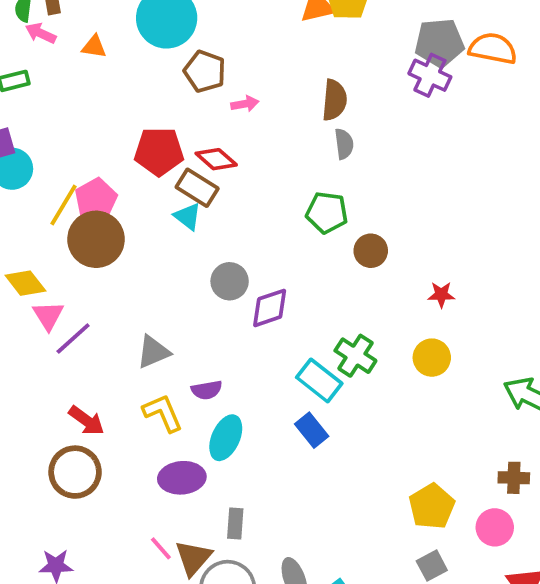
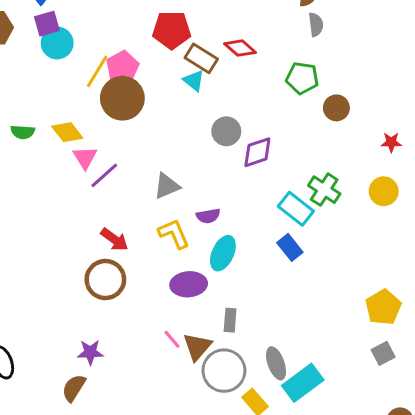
red diamond: (216, 159) -> (240, 48), moved

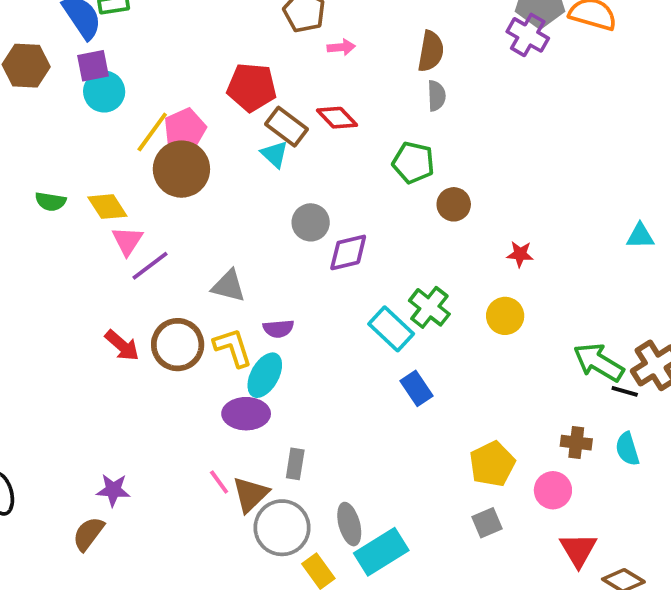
gray triangle: (167, 186) -> (229, 286), turned 32
red arrow: (114, 239) -> (122, 345), moved
blue rectangle: (290, 247) -> (417, 388), moved
cyan ellipse: (223, 253) -> (265, 375), moved
brown circle: (105, 280) -> (178, 345), moved

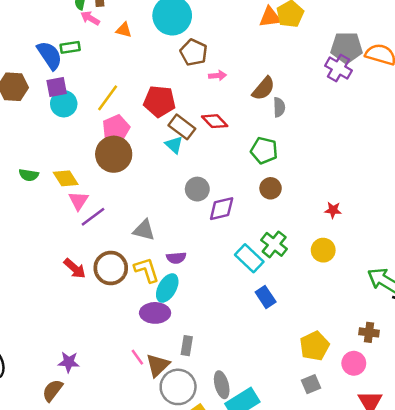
brown semicircle: (431, 51) -> (263, 88), moved, turned 30
yellow line: (152, 132) -> (108, 98), moved
brown circle: (454, 204) -> (271, 188), moved

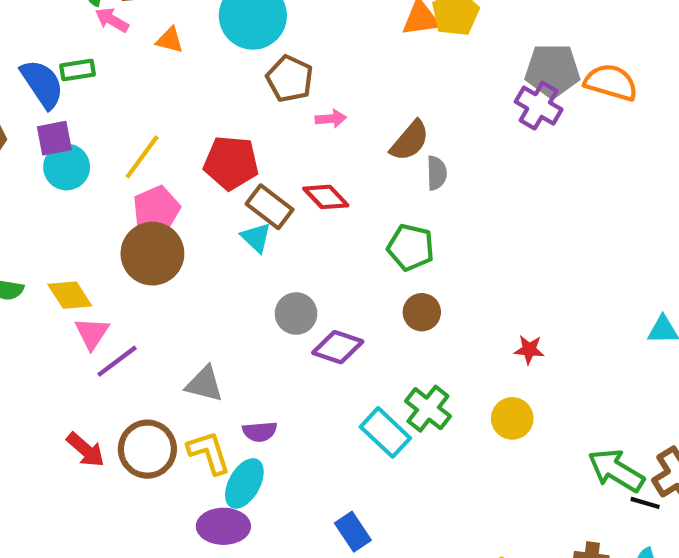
purple diamond: (222, 209) -> (338, 347), turned 32
blue rectangle: (266, 297) -> (353, 532), moved

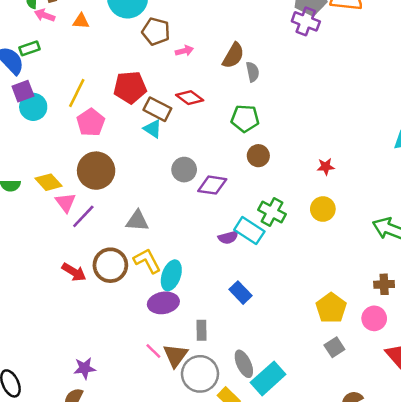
brown circle: (152, 254) -> (96, 171), moved
purple semicircle: (260, 432) -> (228, 237), moved

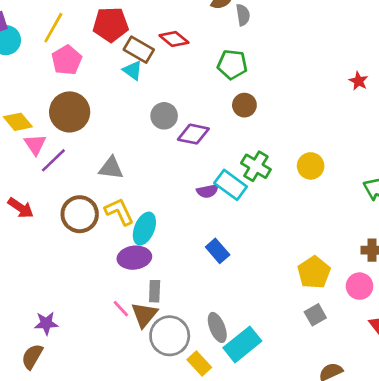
red star: (326, 167) -> (359, 81), moved, turned 30
red arrow: (74, 272) -> (21, 208), moved
gray rectangle: (201, 330) -> (155, 291), moved

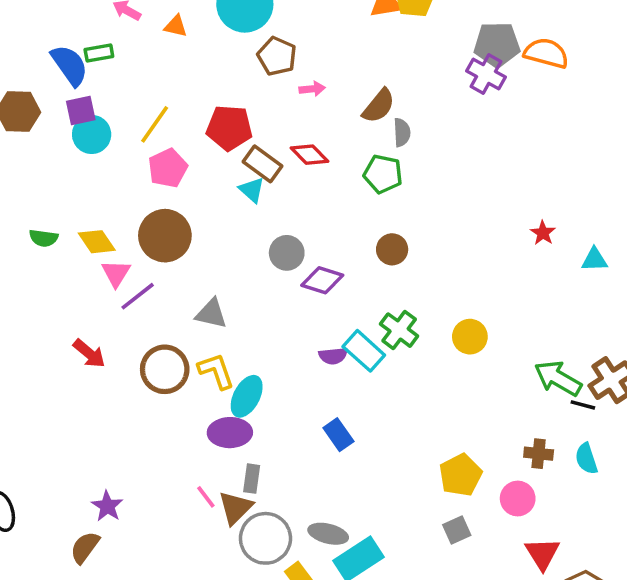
green pentagon: (232, 64) -> (383, 174), moved
purple star: (46, 323) -> (107, 506), turned 30
gray ellipse: (217, 327) -> (328, 534), turned -60

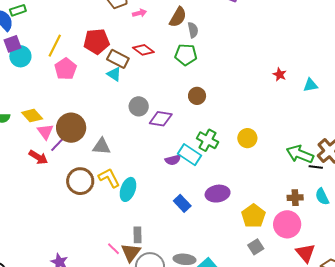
brown circle: (165, 236) -> (71, 128), moved
red arrow: (89, 353) -> (38, 157), moved
purple ellipse: (230, 433) -> (218, 194), moved
pink circle: (518, 499) -> (287, 224), size x1.4

